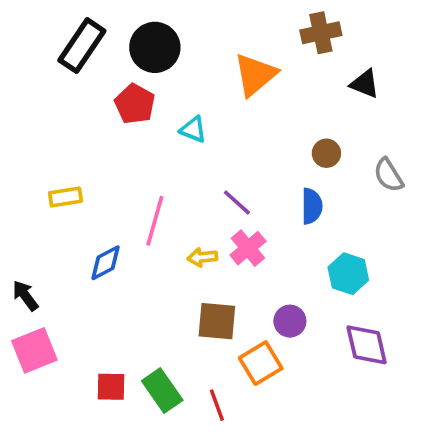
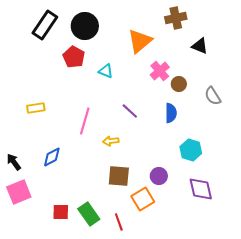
pink cross: (248, 248) -> (160, 71), moved
blue diamond: (106, 263) -> (52, 157), moved

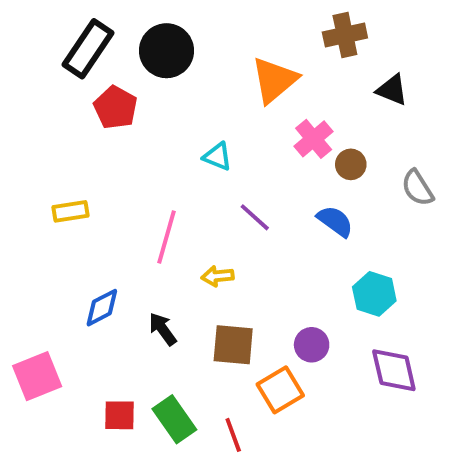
red pentagon: (74, 57) -> (116, 108), moved
cyan triangle: (106, 71) -> (217, 157), moved
blue semicircle: (171, 113) -> (335, 221), turned -54
black arrow: (14, 162) -> (163, 329), moved

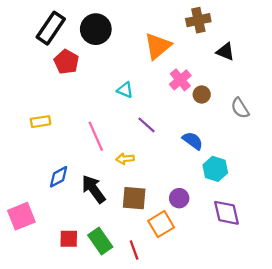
blue semicircle: (335, 221) -> (193, 141), moved
pink line: (167, 237) -> (96, 136), turned -40
black arrow: (163, 329) -> (94, 189), size x1.5

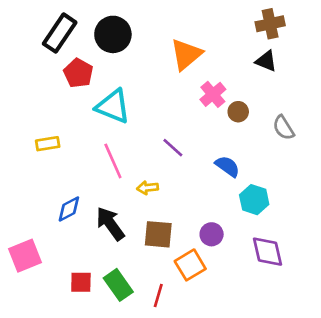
brown cross: (198, 20) -> (270, 24), moved
cyan triangle: (125, 90) -> (113, 106), moved, size x1.8
red line: (134, 250) -> (158, 296), turned 36

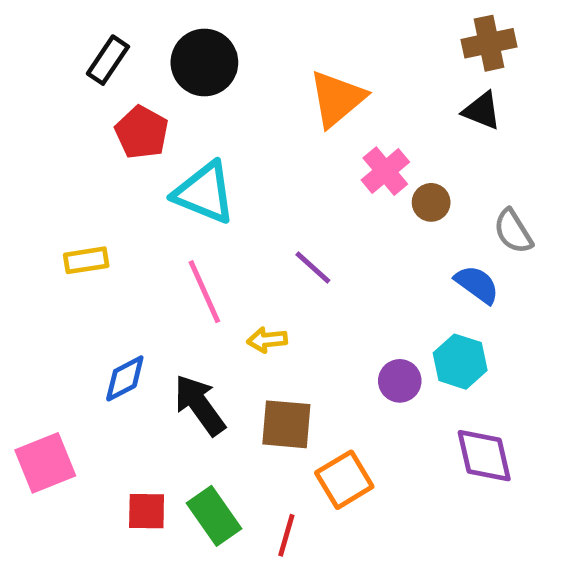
black rectangle: (60, 33) -> (108, 60), size x0.7
blue semicircle: (228, 166) -> (477, 284), moved
purple circle: (212, 234) -> (400, 381), moved

